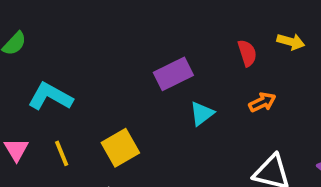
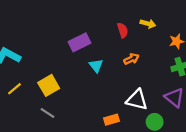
cyan triangle: (202, 114) -> (96, 66), turned -32
yellow line: (62, 153) -> (14, 89), turned 72

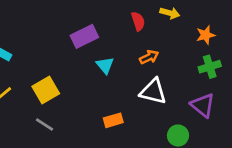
white triangle: (137, 100) -> (153, 91), moved
orange rectangle: (112, 120) -> (113, 120), moved

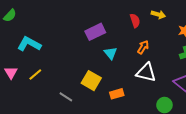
orange arrow: (149, 57) -> (143, 47), turned -32
yellow square: (46, 90) -> (91, 81), moved, turned -30

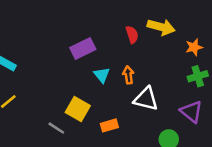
yellow arrow: (158, 14) -> (161, 27), size x1.5
orange arrow: (143, 47) -> (128, 75), moved, turned -40
gray line: (66, 97) -> (56, 128), moved

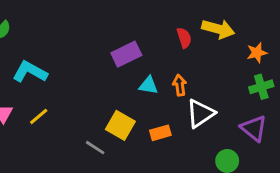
cyan triangle: (102, 75) -> (149, 85), turned -42
white triangle: (146, 99) -> (200, 113), turned -48
orange rectangle: (109, 125) -> (160, 133), moved

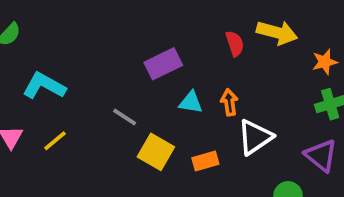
gray line: (95, 148) -> (125, 117), moved

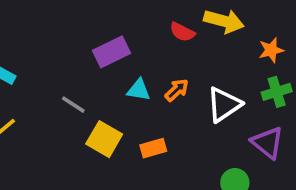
red semicircle: (235, 44) -> (182, 32), turned 135
orange arrow: (229, 102) -> (177, 90), turned 55
white triangle: (255, 137) -> (224, 105), moved

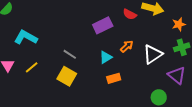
purple rectangle: (111, 52) -> (103, 25), moved
cyan triangle: (139, 90) -> (106, 57), moved, turned -40
yellow square: (104, 139) -> (67, 76), moved

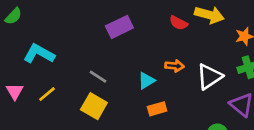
purple rectangle: (103, 25) -> (119, 27), moved
orange arrow: (127, 46) -> (174, 66), turned 48

